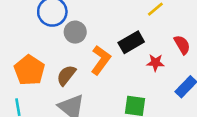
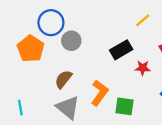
orange L-shape: (101, 60) -> (100, 93), moved
orange pentagon: (29, 70) -> (31, 49), moved

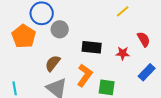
black rectangle: (121, 50) -> (92, 47), moved, turned 36

